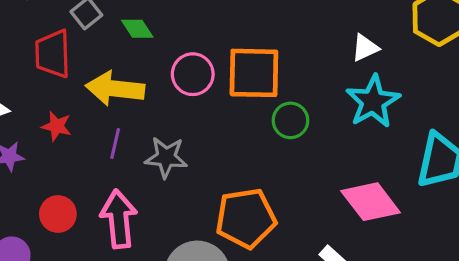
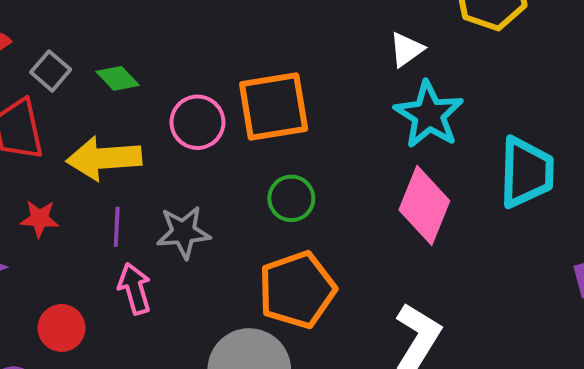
green circle: (290, 120) -> (291, 198), moved
pink diamond: (371, 202) -> (424, 205), moved, turned 70
pink arrow: (119, 219) -> (135, 289), moved, size x0.7

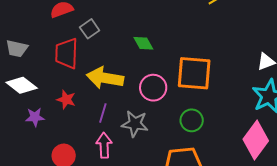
green diamond: (118, 78) -> (143, 43), moved
pink circle: (197, 122) -> (153, 88), moved

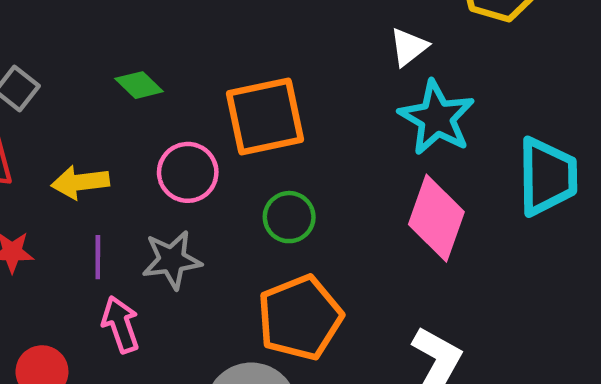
yellow arrow: (105, 78) -> (80, 182), size x0.7

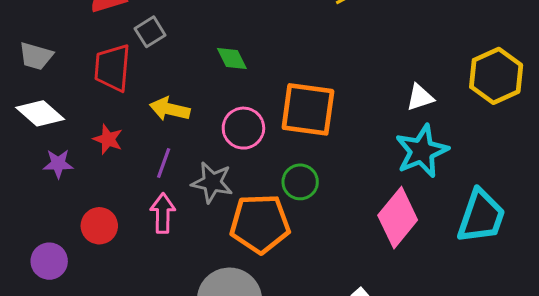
orange pentagon: (300, 318) -> (260, 224), moved

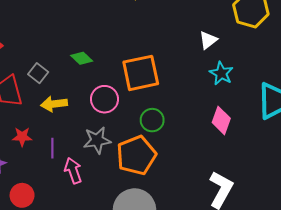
gray square: (150, 32) -> (38, 73), moved
cyan star: (422, 151) -> (221, 73), size x0.7
purple line: (164, 163) -> (52, 148), moved
pink diamond: (398, 218) -> (221, 120), size x0.7
red circle: (99, 226) -> (22, 195), moved

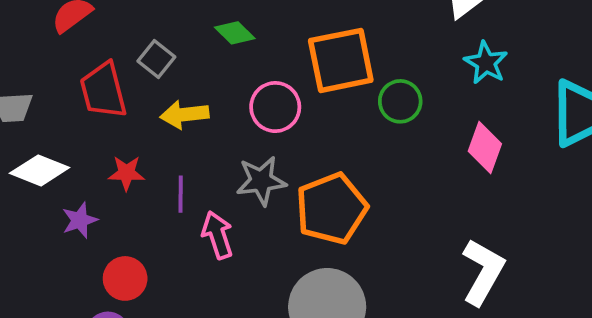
green circle: (152, 120) -> (400, 101), moved

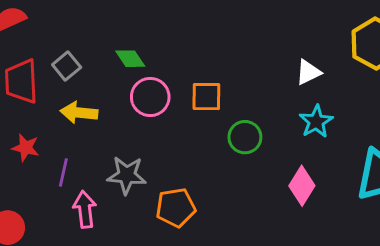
orange square: (341, 60) -> (206, 97), size x0.6
pink circle: (275, 107) -> (150, 97), moved
orange pentagon: (332, 209) -> (176, 208), size x0.7

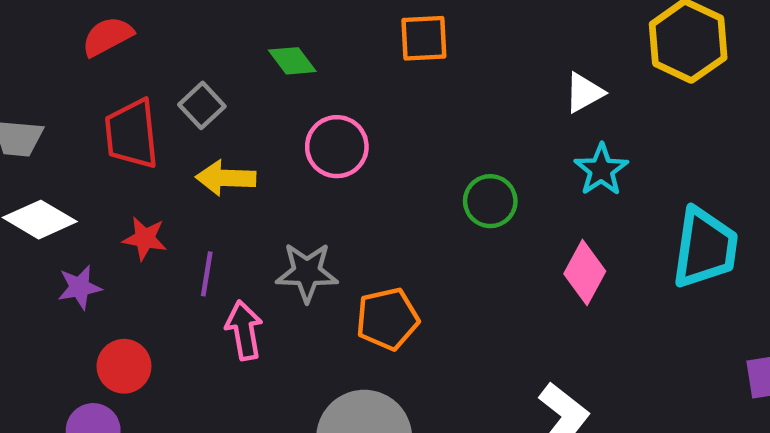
green diamond: (130, 59) -> (292, 61), moved
orange square: (206, 97) -> (424, 38), moved

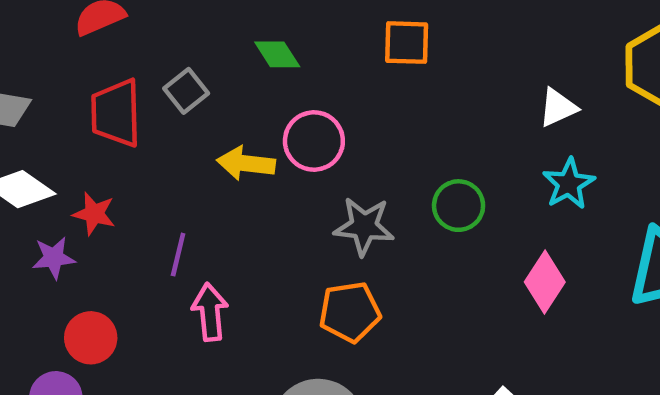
yellow arrow: (226, 178) -> (246, 163), moved
red star: (145, 238) -> (94, 214), moved
gray star: (307, 272) -> (364, 226), moved

